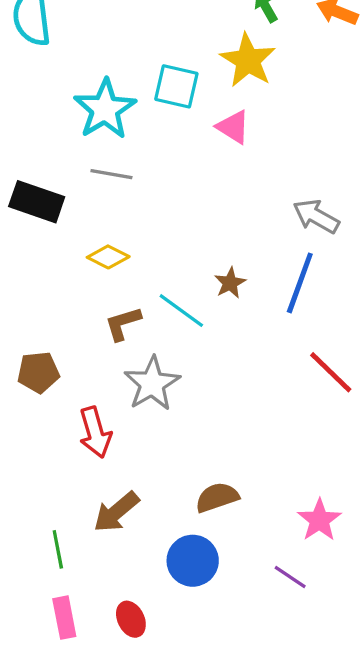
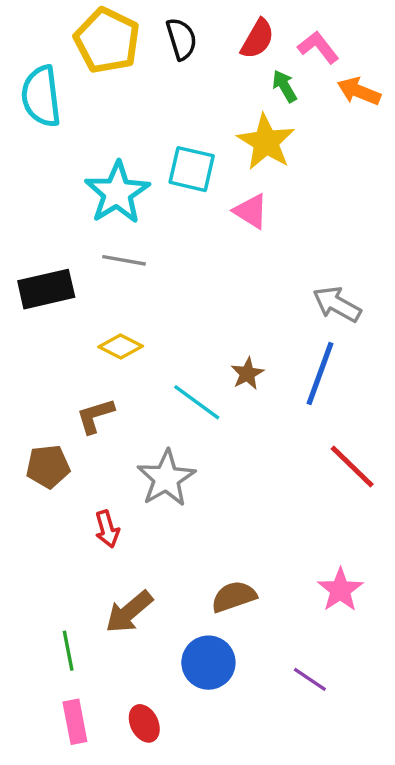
black rectangle: (37, 202) -> (46, 289), turned -32
brown L-shape: (123, 324) -> (95, 416), moved
red arrow: (95, 432) -> (107, 529), size x0.7
pink star: (319, 520) -> (340, 590), moved

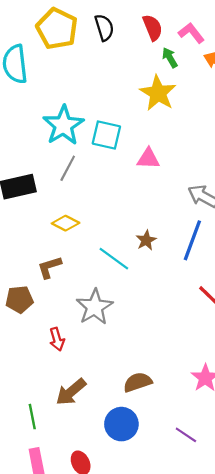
red semicircle: (257, 39) -> (153, 28), turned -52
cyan square: (192, 169) -> (106, 135), moved
pink triangle: (251, 211) -> (148, 159), moved, turned -30
gray line: (124, 260) -> (68, 168), turned -72

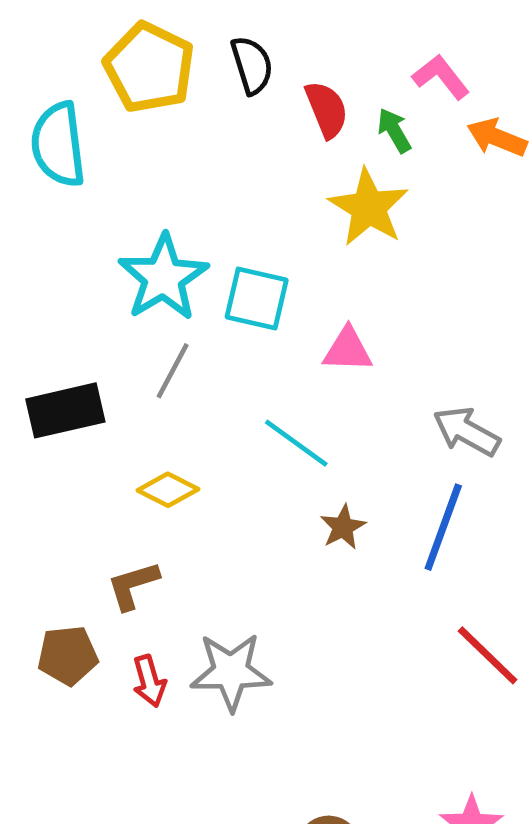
red semicircle: (153, 28) -> (327, 110), moved
cyan line: (114, 259) -> (296, 443), moved
gray star: (95, 307) -> (231, 672), turned 30
red arrow: (57, 339) -> (149, 681), moved

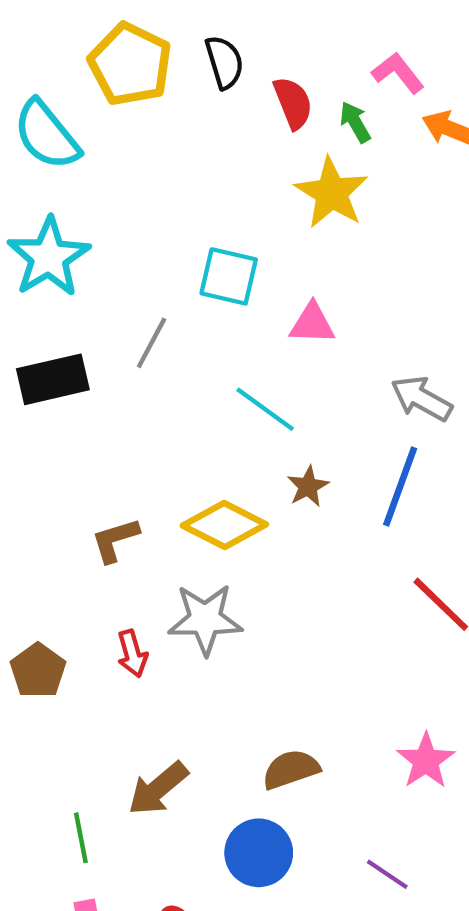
cyan semicircle: (58, 144) -> (47, 135), turned -32
cyan star: (163, 277) -> (49, 257), moved
yellow diamond: (168, 490) -> (224, 525), moved, size x1.5
brown pentagon: (68, 655) -> (38, 671), moved, turned -30
red arrow: (149, 681) -> (132, 654), moved

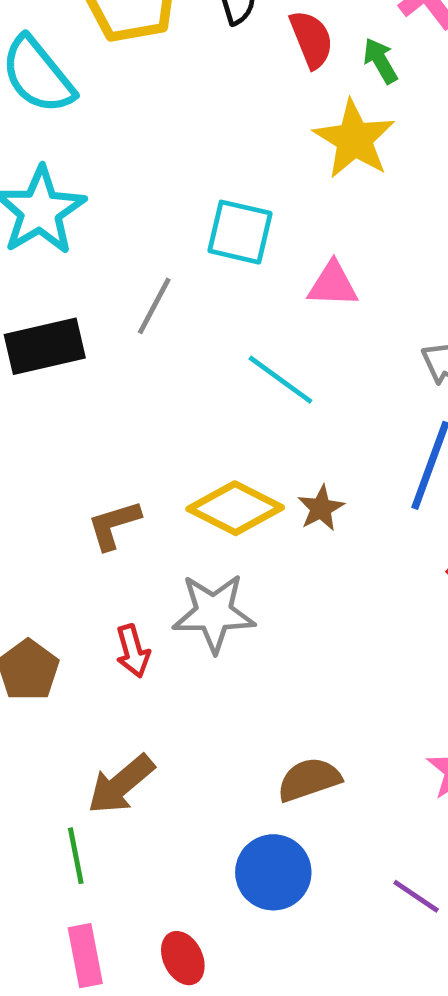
brown star: (308, 486) -> (321, 508), moved
brown arrow: (158, 789) -> (121, 784), moved

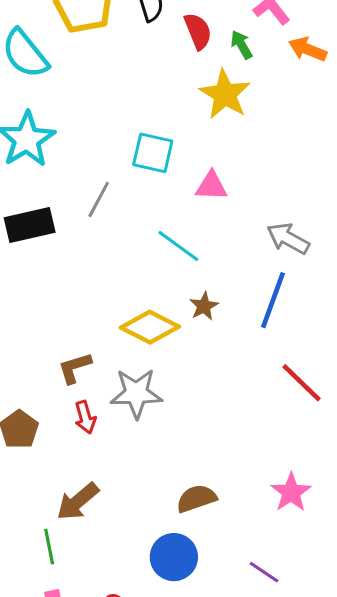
brown star: (321, 508) -> (204, 306), moved
brown L-shape: (114, 525) -> (75, 368), moved

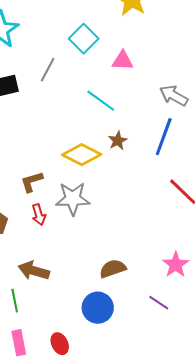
cyan square: (153, 153) -> (84, 39), turned 32
brown arrow: (78, 501) -> (34, 271), turned 56
purple line: (264, 572) -> (159, 303), moved

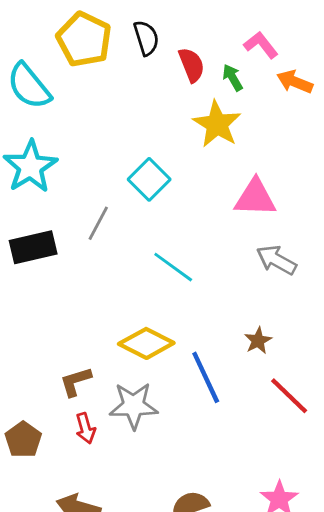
pink triangle: (123, 61) -> (255, 198), moved, size x1.4
blue line: (164, 137) -> (206, 377), moved, turned -45
brown star: (118, 141) -> (258, 341), moved

